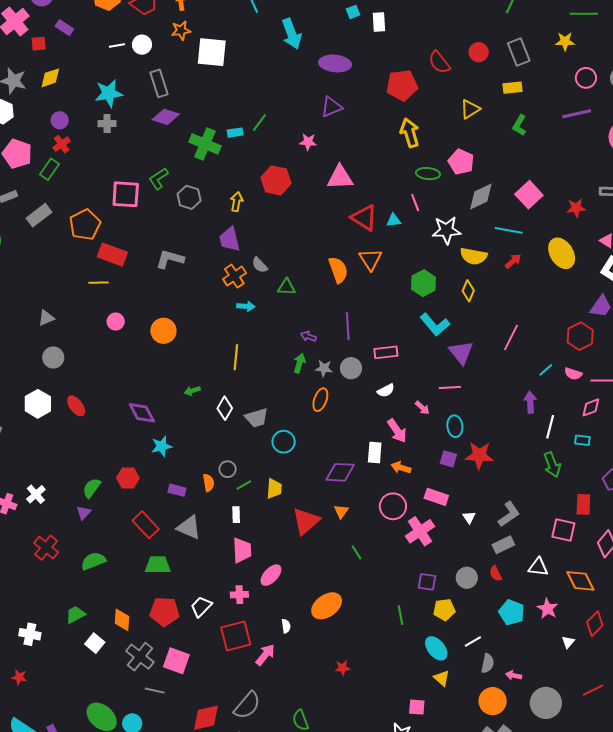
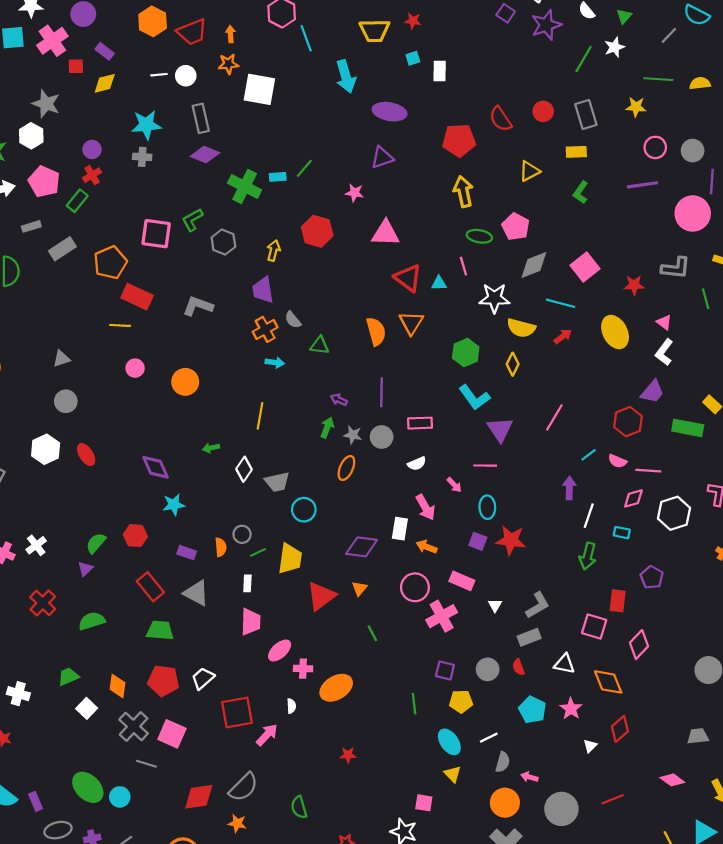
yellow diamond: (50, 78) -> (105, 83), moved
green arrow: (552, 465) -> (588, 556), turned 30
yellow trapezoid: (274, 489) -> (290, 559), size x1.4
pink cross: (239, 595) -> (303, 669), moved

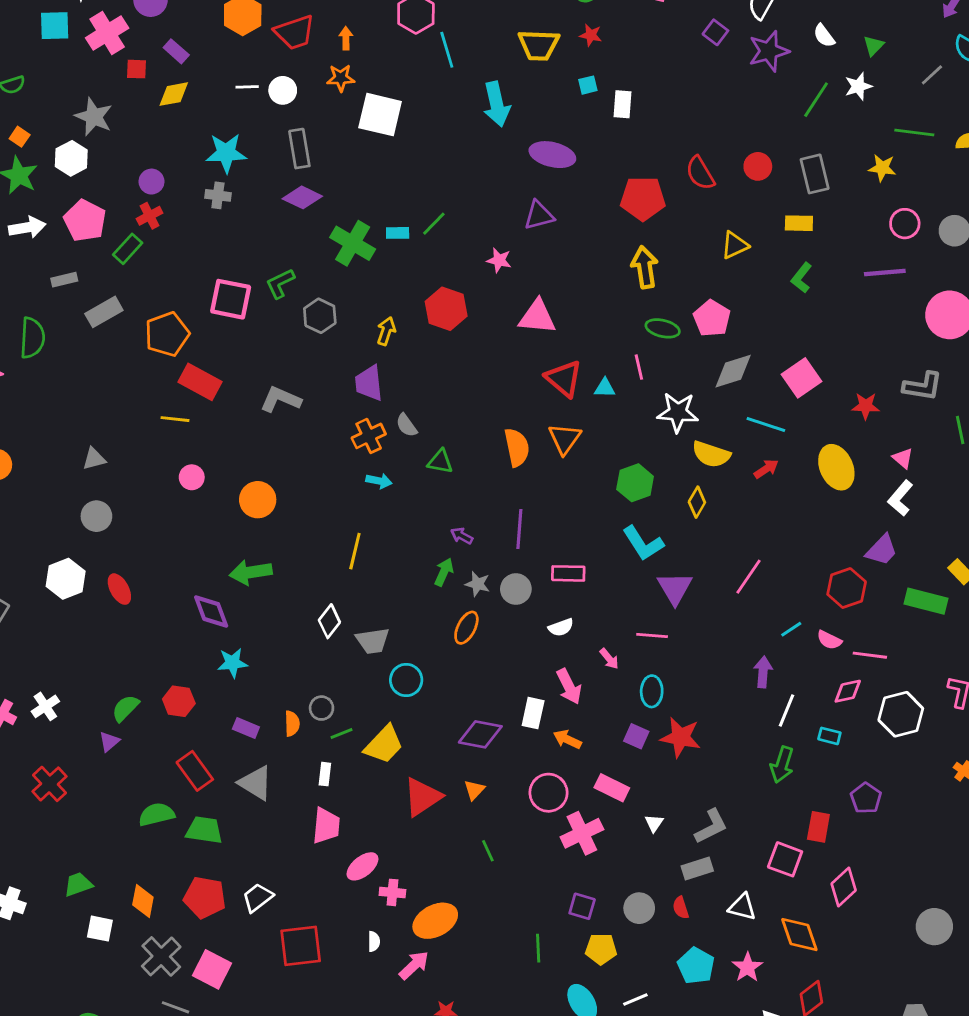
green arrow: (211, 448) -> (251, 572), moved, size x1.8
yellow trapezoid: (290, 559) -> (384, 745), turned 32
green semicircle: (92, 621) -> (157, 814), moved
white square: (87, 708) -> (100, 929), turned -36
pink arrow: (267, 735) -> (414, 965), moved

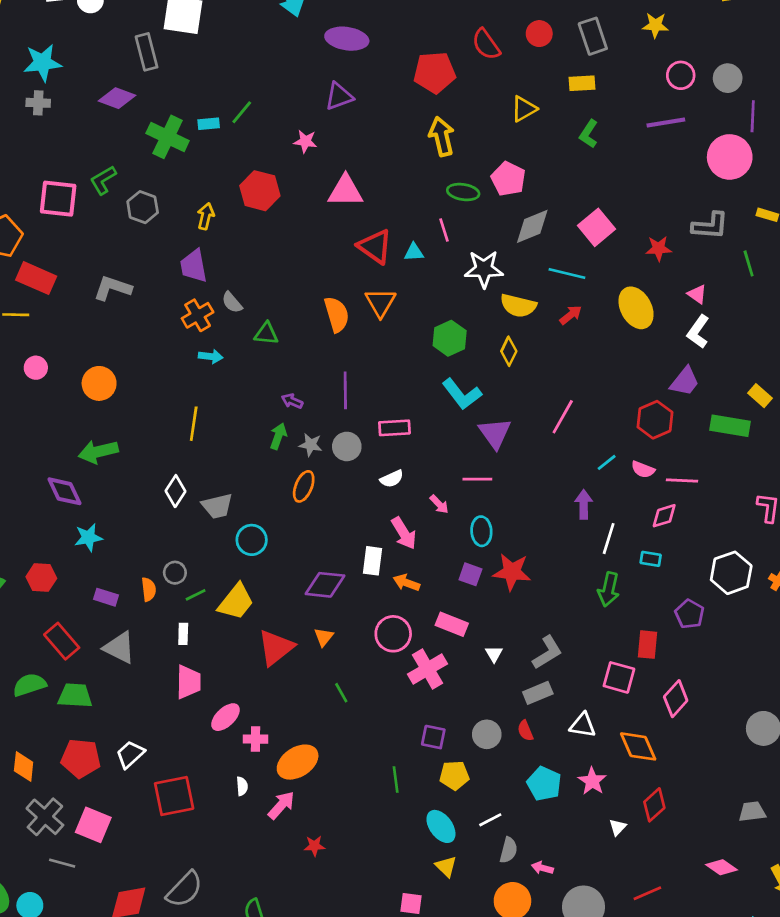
gray rectangle: (299, 149) -> (147, 52), moved
white hexagon: (901, 714) -> (731, 573), moved

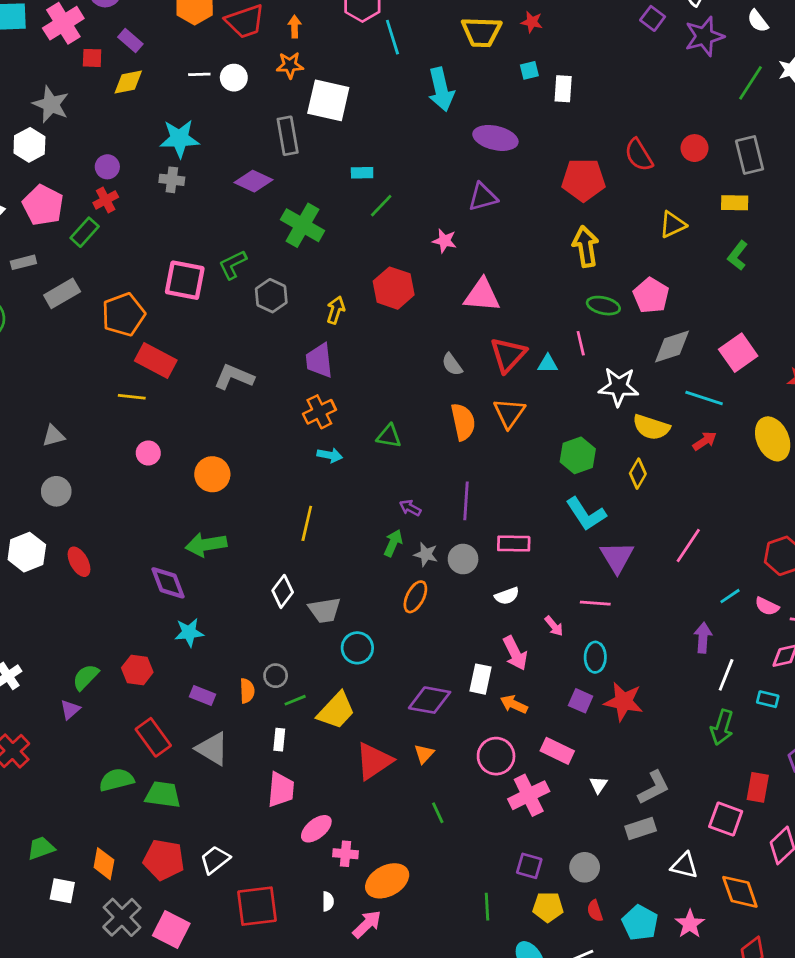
cyan rectangle: (209, 124) -> (362, 173), moved
red triangle: (375, 246) -> (508, 355), turned 33
gray semicircle: (232, 302) -> (452, 364), moved
red semicircle: (525, 731) -> (595, 911), moved

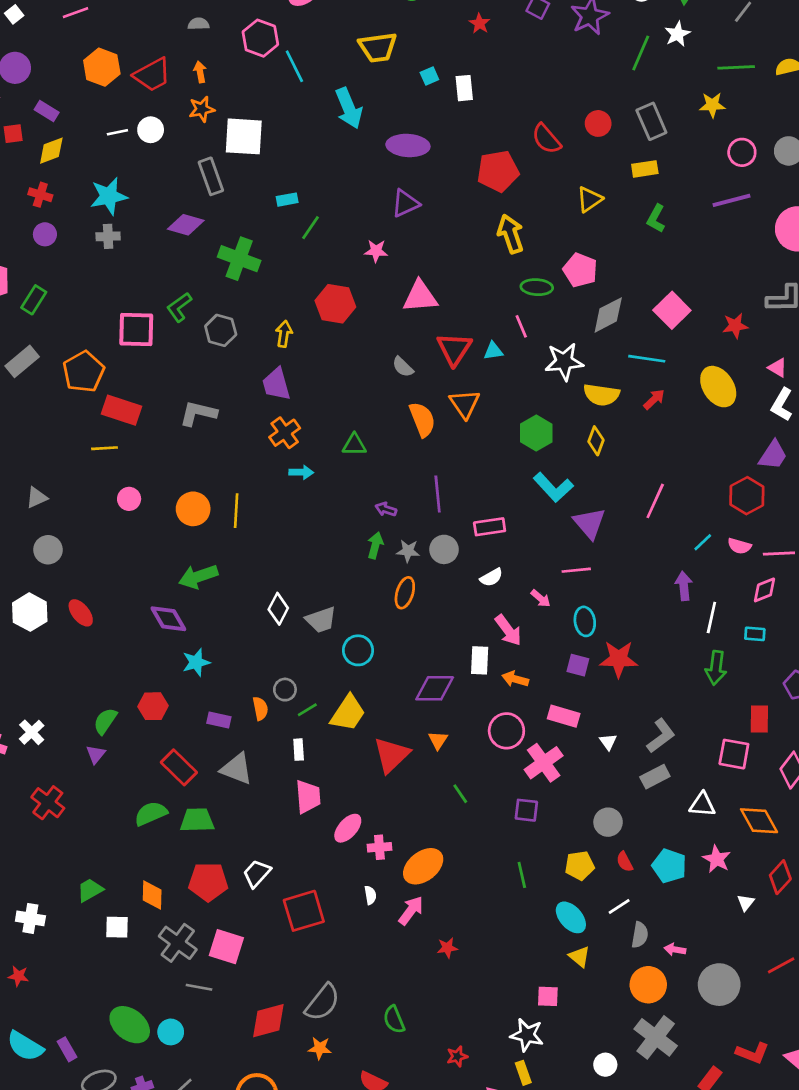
red star: (532, 22) -> (479, 23), moved, turned 30
red cross: (106, 200) -> (40, 195), moved, turned -35
yellow line: (307, 523) -> (236, 511), moved
purple square: (529, 866) -> (526, 810), moved

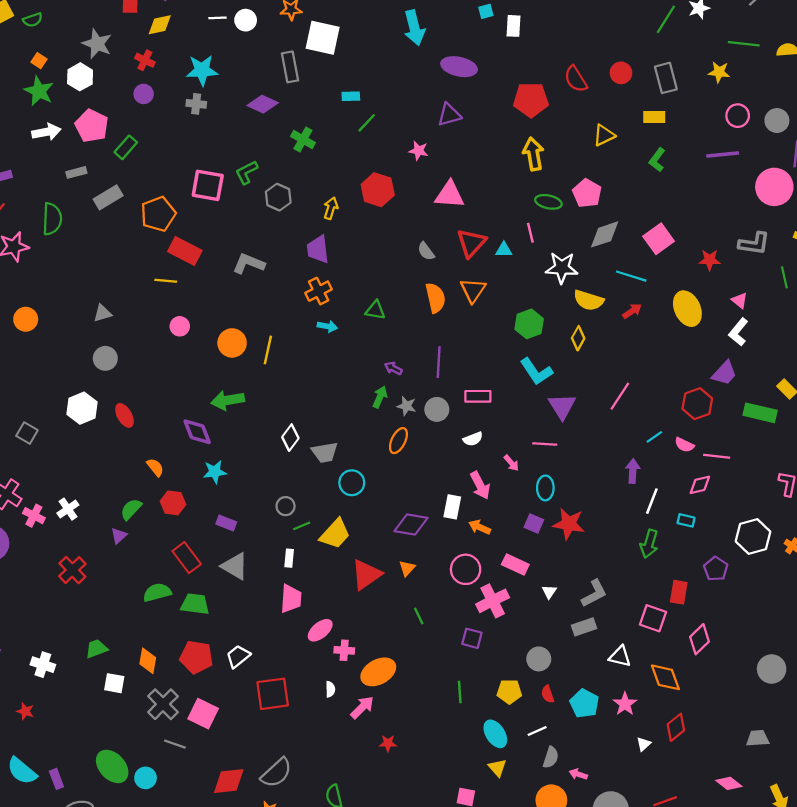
green cross: (239, 259) -> (303, 139), size x0.7
orange semicircle: (260, 708) -> (155, 467), moved, turned -36

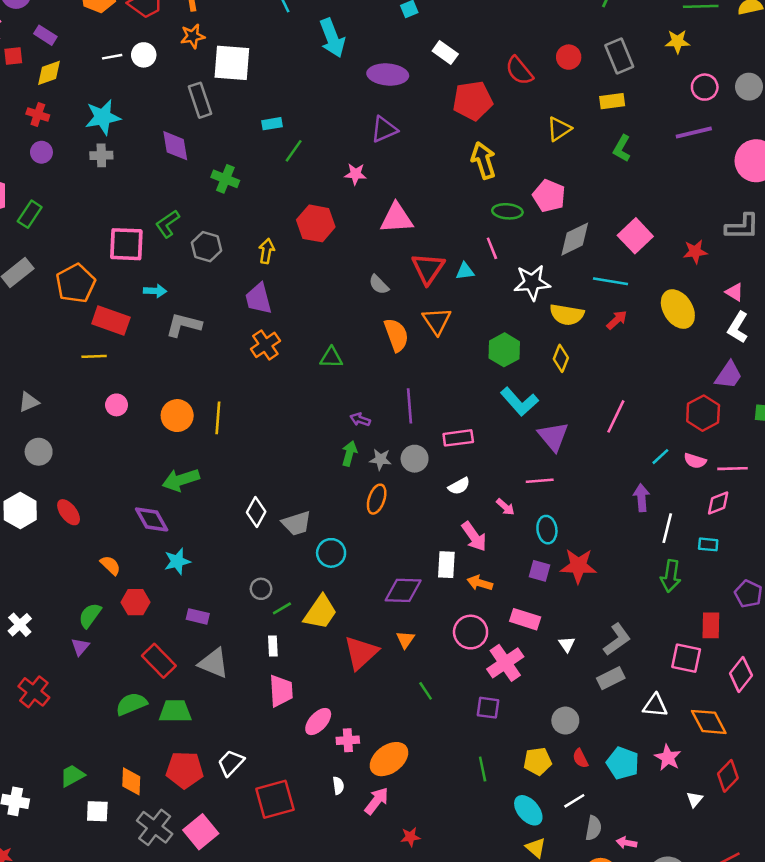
white rectangle: (514, 26) -> (445, 52), moved, turned -50
purple diamond: (263, 104) -> (175, 146), turned 64
cyan arrow: (327, 326) -> (155, 291), moved
pink square: (203, 714) -> (201, 832), turned 32

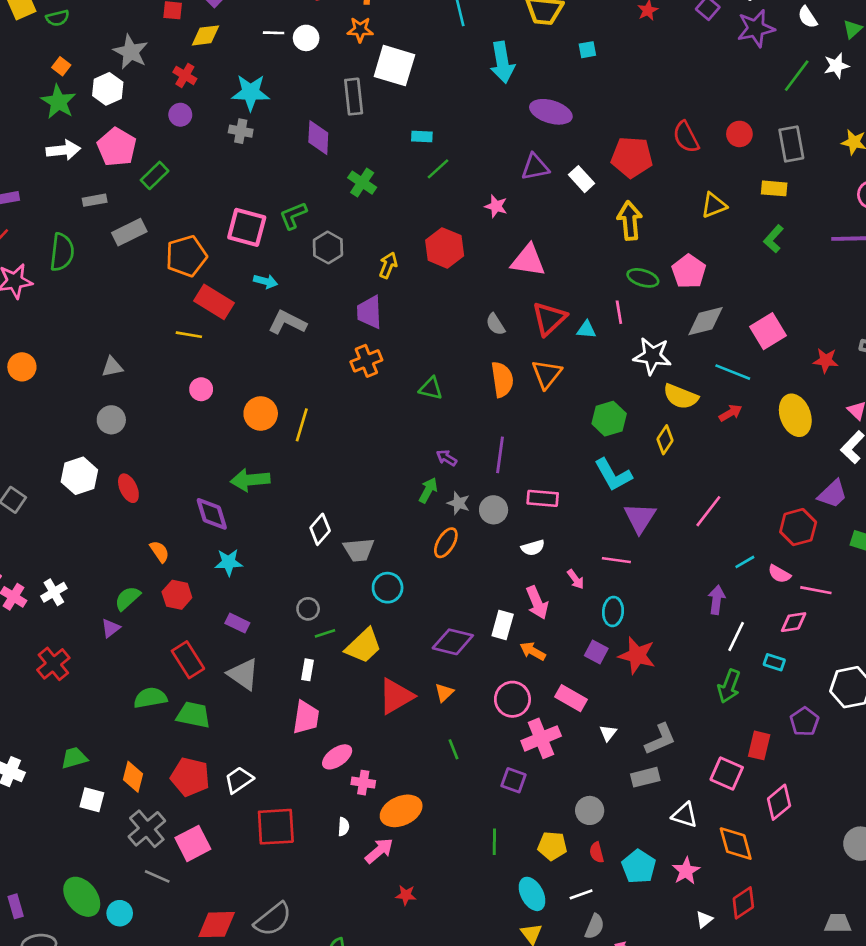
white rectangle: (445, 52) -> (581, 179), moved

